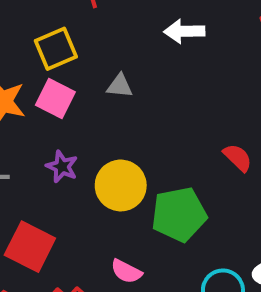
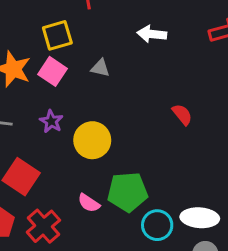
red semicircle: (238, 158) -> (182, 114), moved
green pentagon: (179, 214) -> (128, 192), moved

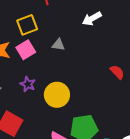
white arrow: (152, 34) -> (92, 19), turned -30
pink square: (53, 71) -> (26, 50), turned 30

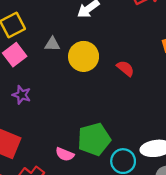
yellow circle: (57, 95) -> (84, 56), moved

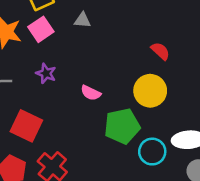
yellow circle: (84, 56) -> (150, 91), moved
pink semicircle: (65, 154) -> (91, 93), moved

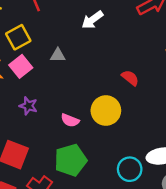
yellow circle: (150, 91) -> (106, 111), moved
green pentagon: (122, 126) -> (71, 160), moved

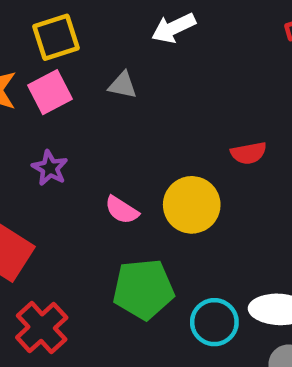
white arrow: (92, 20) -> (173, 28), moved
red semicircle: (130, 78) -> (249, 153), turned 120
green pentagon: (71, 160) -> (143, 289), moved

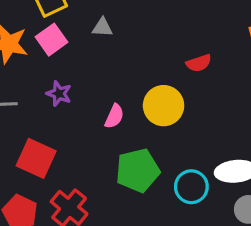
pink semicircle: (122, 210) -> (114, 116), turned -90

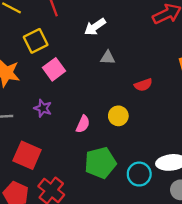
gray triangle: (102, 27) -> (108, 58), moved
pink square: (52, 40) -> (54, 69), moved
yellow circle: (164, 106) -> (118, 116), size x0.7

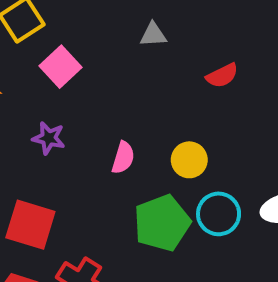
yellow circle: (118, 116) -> (189, 160), moved
cyan circle: (139, 174) -> (219, 214), moved

